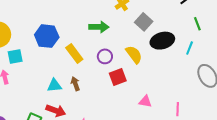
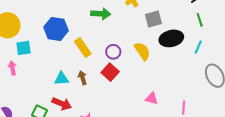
gray square: (144, 22) -> (153, 19), turned 30
green line: (197, 24) -> (200, 20), moved
green arrow: (99, 27) -> (101, 14), moved
red square: (118, 77) -> (110, 72), moved, turned -30

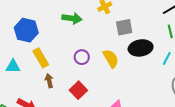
yellow rectangle: (83, 48) -> (41, 58), moved
red square: (110, 72) -> (78, 90), moved
cyan triangle: (61, 79) -> (13, 66), moved

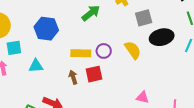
green arrow: (72, 18) -> (91, 13), turned -42
yellow rectangle: (41, 58) -> (81, 53), moved, turned -54
red square: (78, 90) -> (94, 74), moved, turned 36

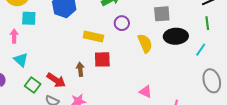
purple circle: (104, 51) -> (122, 23), moved
cyan triangle: (36, 66) -> (21, 60), moved, turned 35
brown arrow: (73, 77) -> (80, 69), moved

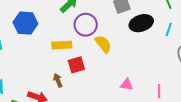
purple circle: (122, 23) -> (86, 25), size x1.5
yellow semicircle: (145, 43) -> (103, 44), moved

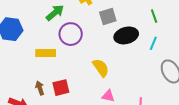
yellow semicircle: (103, 44) -> (101, 68), moved
red square: (76, 65) -> (61, 88), moved

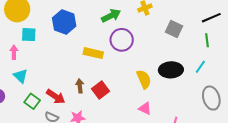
gray square: (108, 17) -> (174, 29), moved, turned 30
black ellipse: (126, 35) -> (171, 70), moved
red square: (61, 88) -> (101, 90), turned -36

